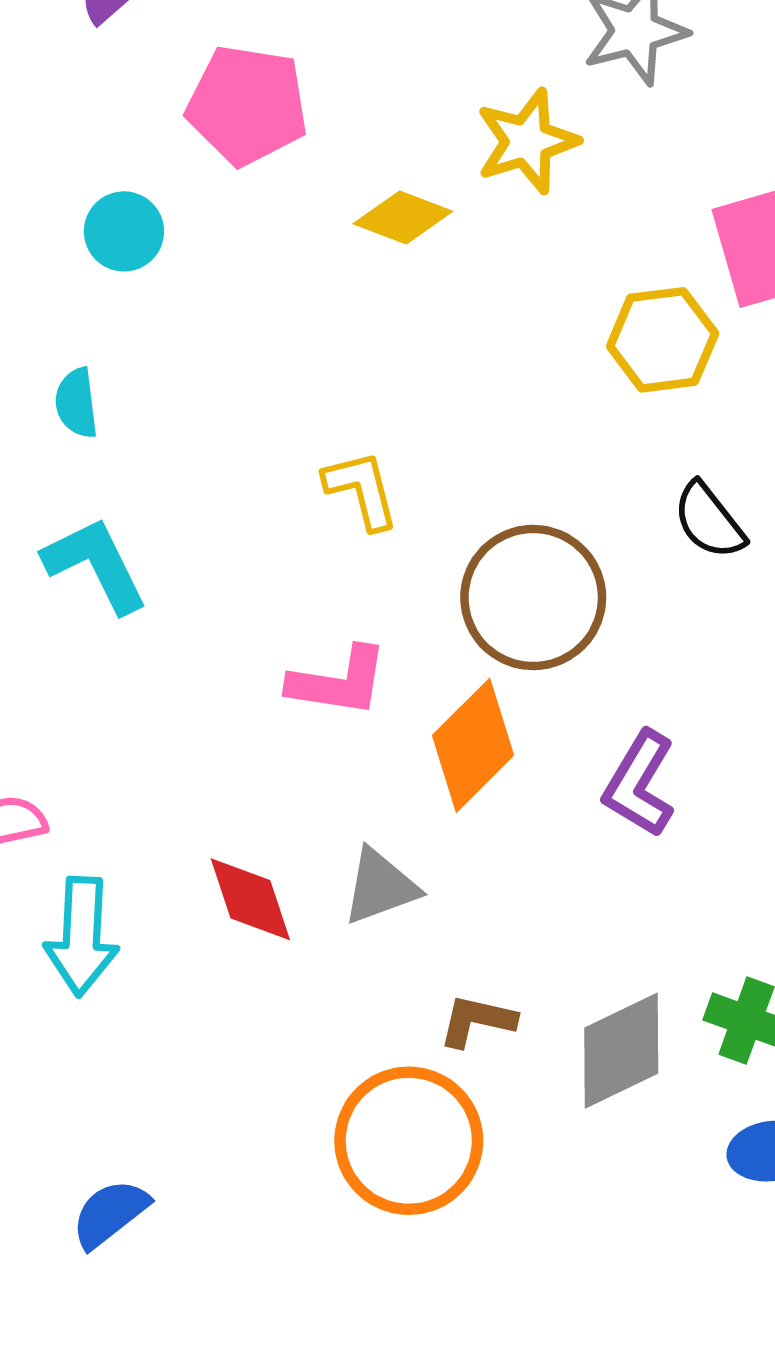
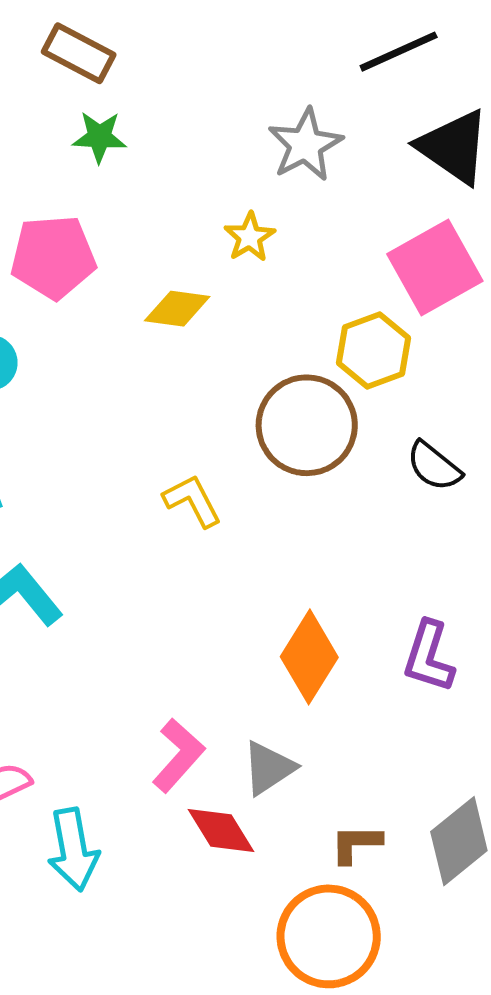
yellow star: (527, 141) -> (250, 237), size x0.7
brown circle: (533, 598) -> (307, 425), moved
pink L-shape: (338, 682) -> (178, 755), moved, turned -44
red diamond: (250, 899) -> (221, 830), moved

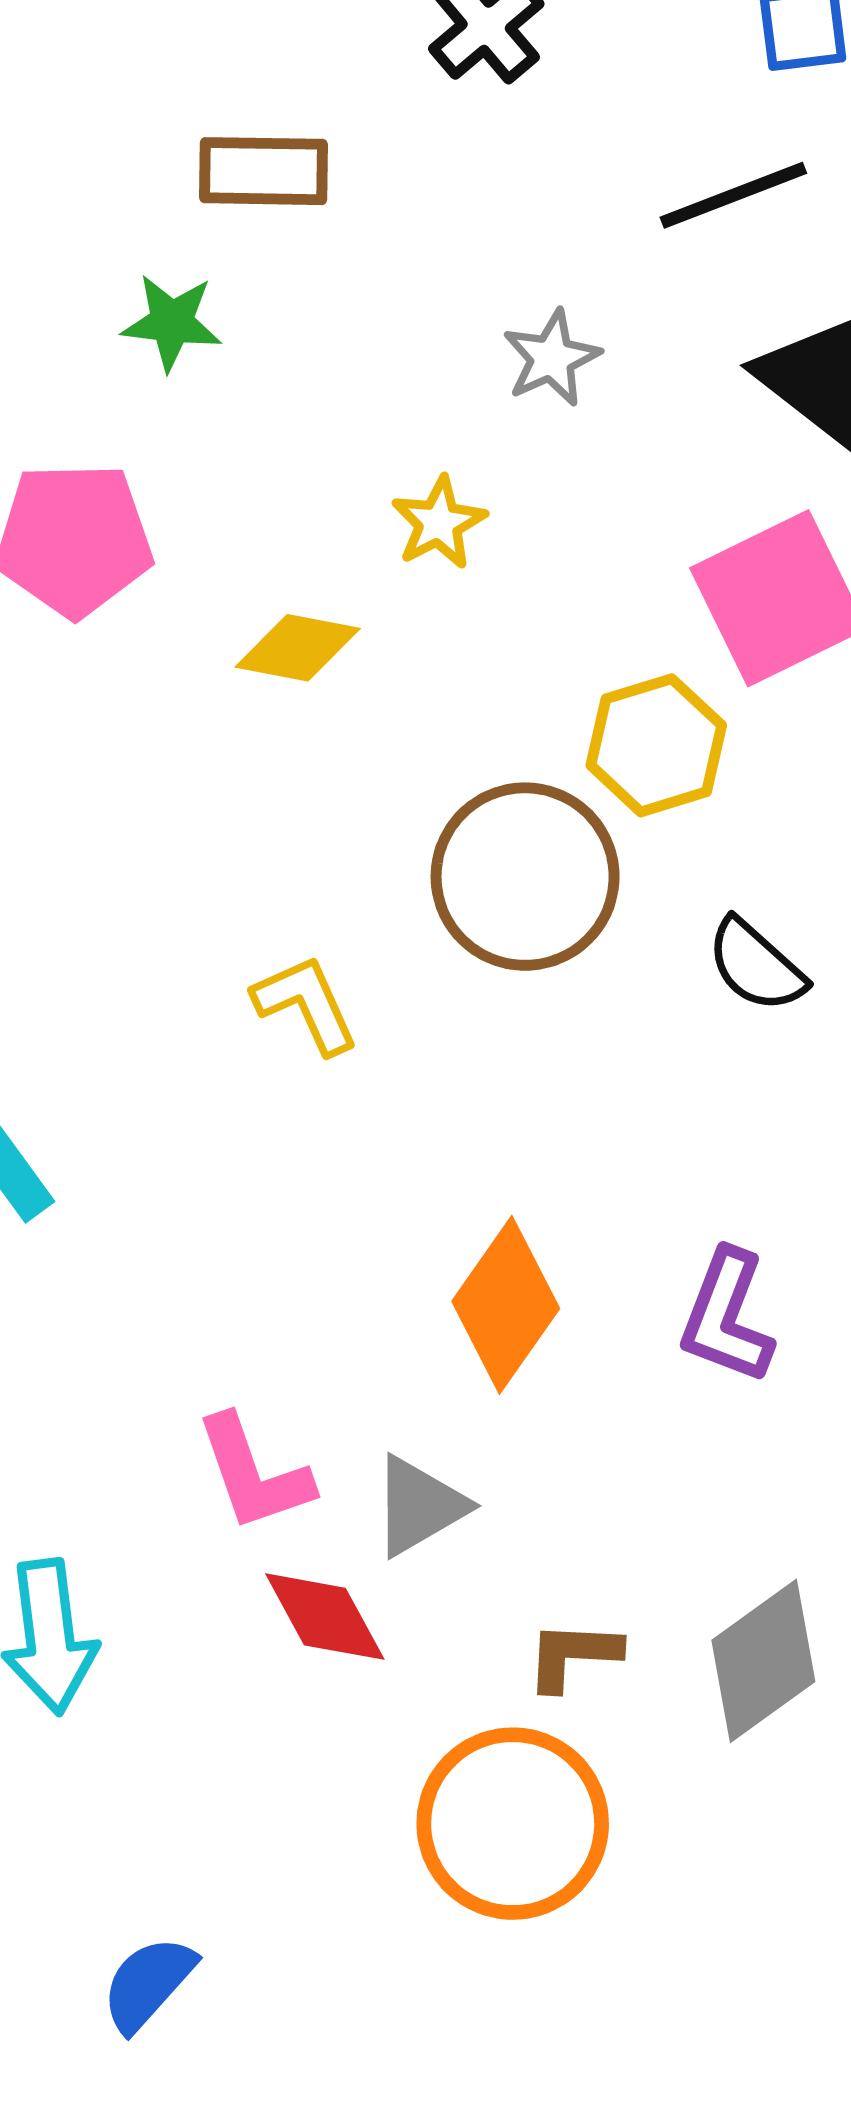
brown rectangle: (79, 53) -> (263, 171), moved, turned -30
gray star: (305, 145) -> (552, 358), size x0.7
pink L-shape: (178, 755) -> (254, 1473), turned 116

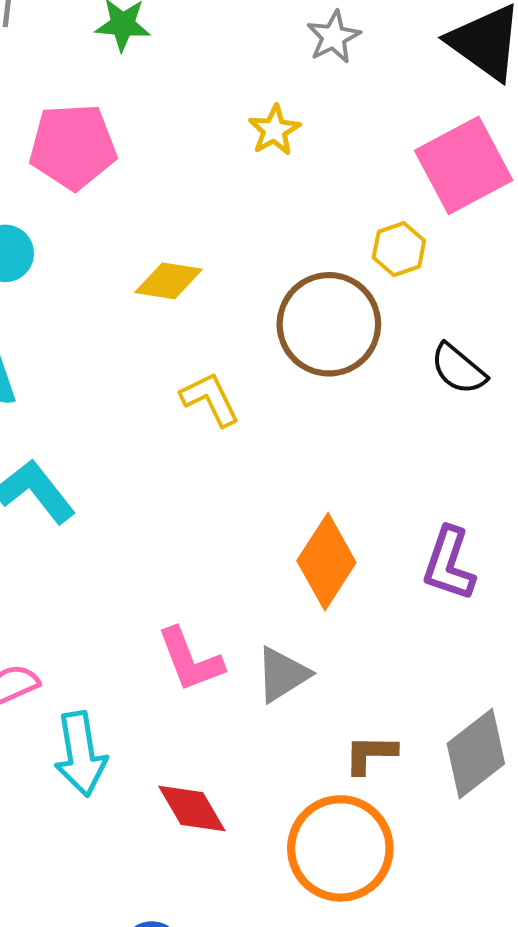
yellow diamond: (298, 648) -> (168, 281), moved
yellow hexagon: (656, 745) -> (399, 249), size x0.7
red diamond: (325, 1617) -> (192, 809), moved

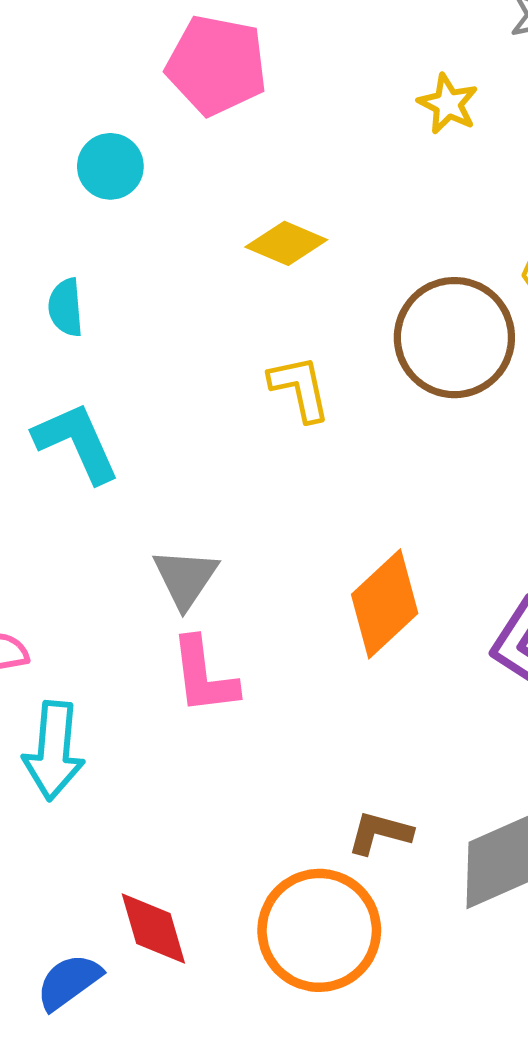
yellow star: (274, 130) -> (448, 104), turned -30
gray triangle: (282, 675) -> (185, 578), moved, turned -38
red diamond: (192, 809) -> (153, 928), moved

